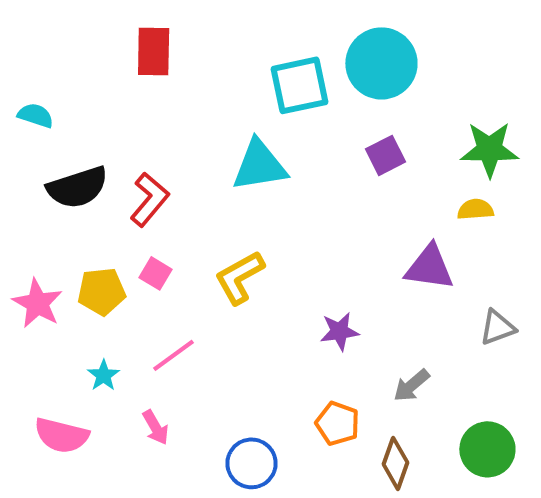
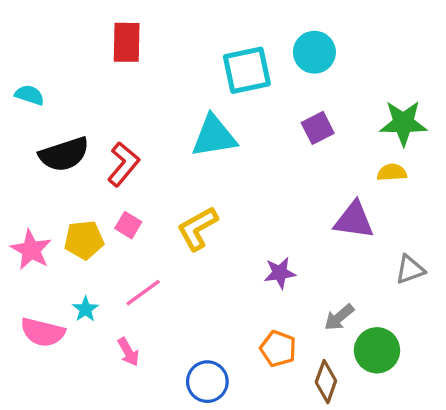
cyan circle: (381, 63) -> (314, 52), size x0.7
pink semicircle: (62, 435) -> (43, 332), moved
green circle: (487, 449) -> (377, 350), moved

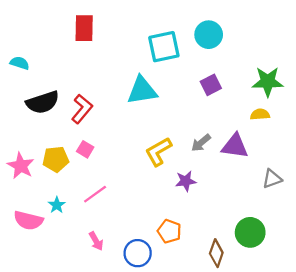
yellow L-shape: (197, 228) -> (158, 152), moved
gray arrow: (339, 317) -> (201, 143), moved
orange pentagon: (278, 349) -> (169, 231), moved
pink arrow: (128, 352) -> (96, 241), moved

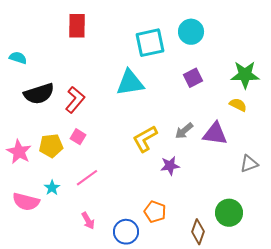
yellow semicircle: (260, 114) -> (238, 105), turned 30

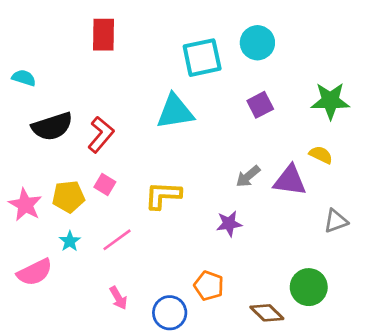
yellow semicircle: (238, 105) -> (321, 155), moved
yellow L-shape: (145, 139) -> (163, 195), moved, turned 32
cyan star: (52, 188) -> (70, 241), moved
pink semicircle: (26, 202) -> (35, 272), turned -40
brown diamond: (198, 232) -> (267, 313), turned -65

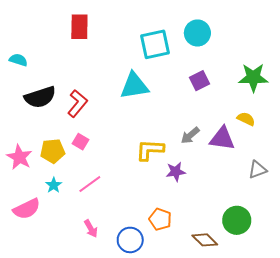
yellow L-shape: (163, 195) -> (150, 150), moved

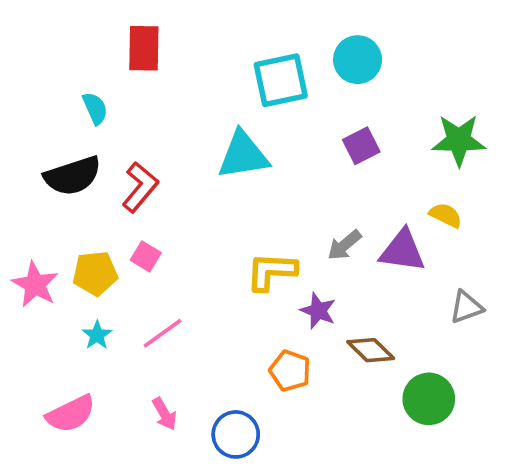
cyan semicircle: (18, 60) -> (95, 108), moved, turned 48
purple star: (176, 172) -> (318, 311), turned 30
pink semicircle: (27, 209) -> (71, 414), moved
orange pentagon: (160, 219) -> (290, 371), moved
brown diamond: (205, 240) -> (371, 350), moved

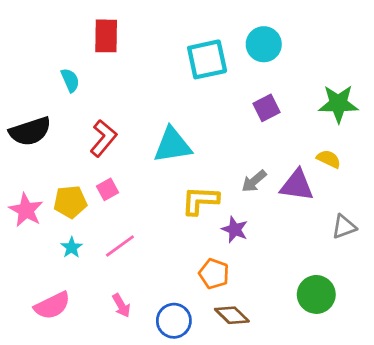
cyan triangle: (243, 155) -> (172, 145), moved
black semicircle: (73, 176) -> (30, 131), moved
pink square: (146, 256) -> (108, 189), turned 30
brown diamond: (371, 350) -> (232, 315), moved

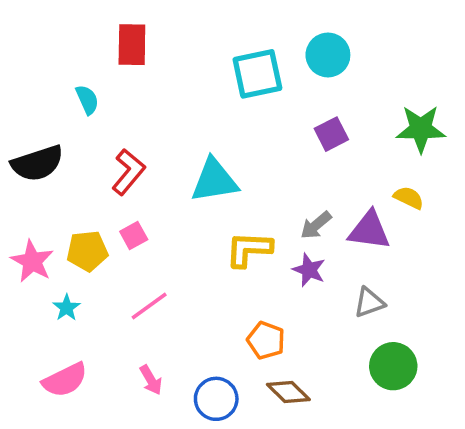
gray triangle: (344, 227) -> (369, 303), moved
purple star: (235, 229) -> (309, 270), moved
cyan star: (72, 247) -> (67, 308), moved

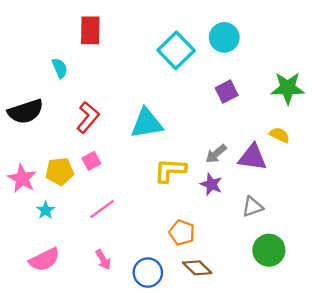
cyan square: (257, 74) -> (176, 50), turned -32

